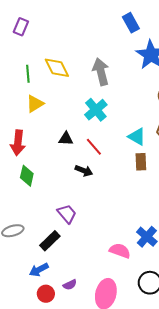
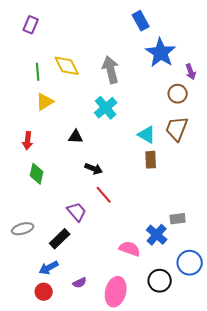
red arrow: (18, 143) -> (28, 141), size x0.7
red line: (94, 147) -> (104, 195), moved
red circle: (46, 294) -> (44, 292), moved

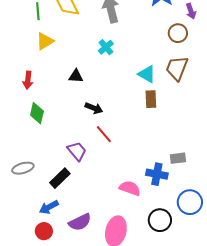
cyan cross: (106, 108) -> (106, 47), size x0.7
blue cross: (157, 235) -> (157, 174), turned -30
purple semicircle: (80, 283) -> (80, 222), size x1.6

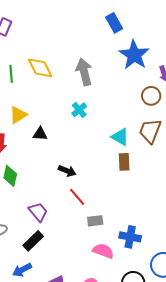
yellow triangle: (45, 41) -> (18, 115), moved
black triangle: (76, 76) -> (40, 134), moved
purple trapezoid: (77, 151) -> (38, 212), moved
gray rectangle: (178, 158) -> (95, 221), moved

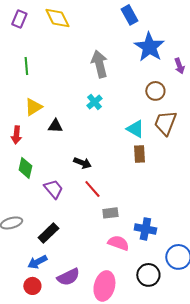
yellow diamond: (40, 68) -> (57, 18), moved
brown circle: (151, 96) -> (155, 91), moved
purple trapezoid: (38, 212) -> (53, 189), moved

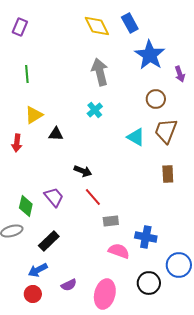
yellow diamond: (57, 18) -> (97, 26), moved
brown rectangle: (139, 154) -> (168, 174), moved
green diamond: (25, 168) -> (26, 206), moved
purple semicircle: (68, 277) -> (69, 285), size x0.7

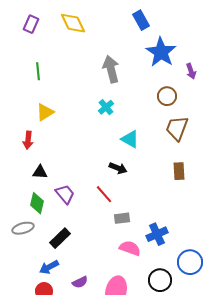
yellow diamond: (97, 26) -> (73, 23), moved
black triangle: (56, 134) -> (40, 172), moved
cyan triangle: (136, 137) -> (130, 139), moved
black arrow: (83, 171) -> (118, 168), moved
blue cross: (146, 237) -> (157, 234), turned -35

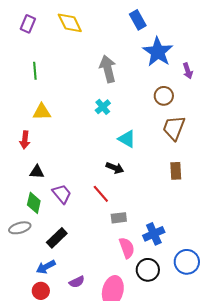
yellow triangle: (45, 112) -> (42, 112), turned 30
pink semicircle: (130, 248) -> (127, 248), turned 50
black circle: (160, 280) -> (148, 270), moved

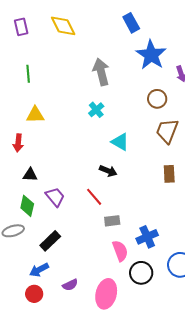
purple rectangle: (28, 24) -> (21, 27), turned -36

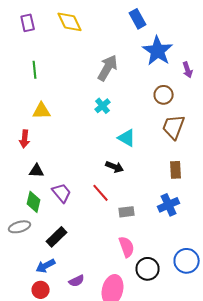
gray arrow: (101, 72) -> (108, 68), turned 44
gray rectangle: (112, 221) -> (127, 212), moved
blue cross: (147, 237) -> (169, 205), moved

